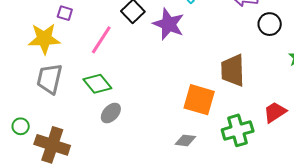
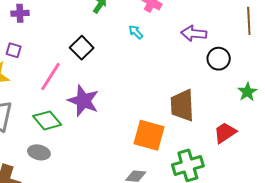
purple star: (169, 24) -> (83, 101), moved
red trapezoid: (275, 112) -> (225, 133), moved
gray ellipse: (111, 113) -> (39, 152), moved, turned 60

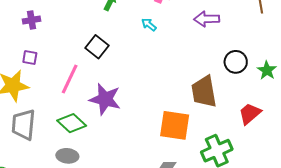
black circle: (219, 59) -> (236, 62), moved

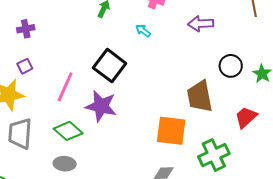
black square: (97, 47) -> (110, 66), moved, size x1.4
purple square: (30, 58) -> (25, 66), turned -35

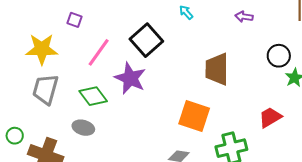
purple arrow: (201, 24) -> (244, 17), size x0.7
purple square: (25, 66) -> (74, 20), moved, turned 35
black circle: (231, 66) -> (279, 56), moved
brown trapezoid: (200, 96) -> (217, 69), moved

